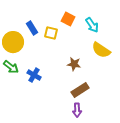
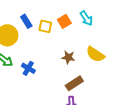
orange square: (68, 19) -> (64, 21), moved, turned 32
yellow semicircle: (101, 50) -> (95, 54), moved

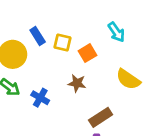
orange square: (64, 21) -> (87, 53), moved
brown star: (68, 57) -> (77, 83), moved

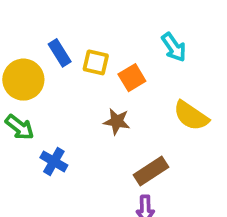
blue cross: (40, 98) -> (54, 161), moved

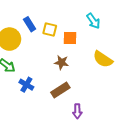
orange square: (132, 78) -> (70, 38), turned 32
brown rectangle: (151, 171) -> (60, 90), moved

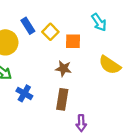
yellow square: (50, 29) -> (50, 32), turned 32
brown rectangle: (60, 90) -> (62, 99), turned -48

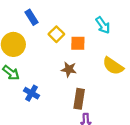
blue rectangle: (28, 26) -> (31, 17), moved
brown rectangle: (62, 99) -> (79, 99), moved

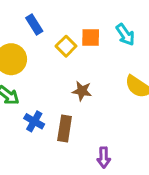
orange square: (78, 43) -> (91, 38), moved
brown rectangle: (79, 99) -> (65, 129), moved

